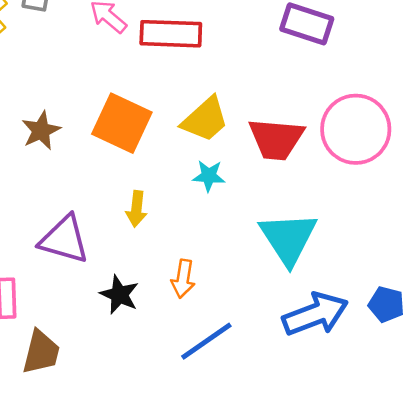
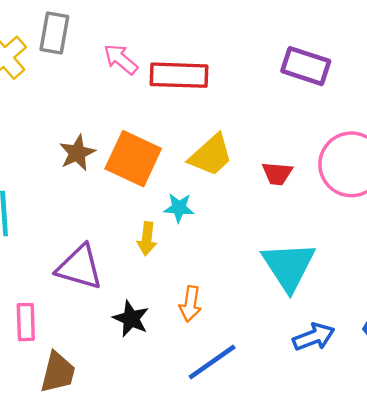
brown star: (41, 130) -> (77, 153), moved
red trapezoid: (276, 139) -> (277, 174), size x0.6
cyan star: (209, 176) -> (179, 208), moved
blue arrow: (315, 314) -> (314, 337), size x0.7

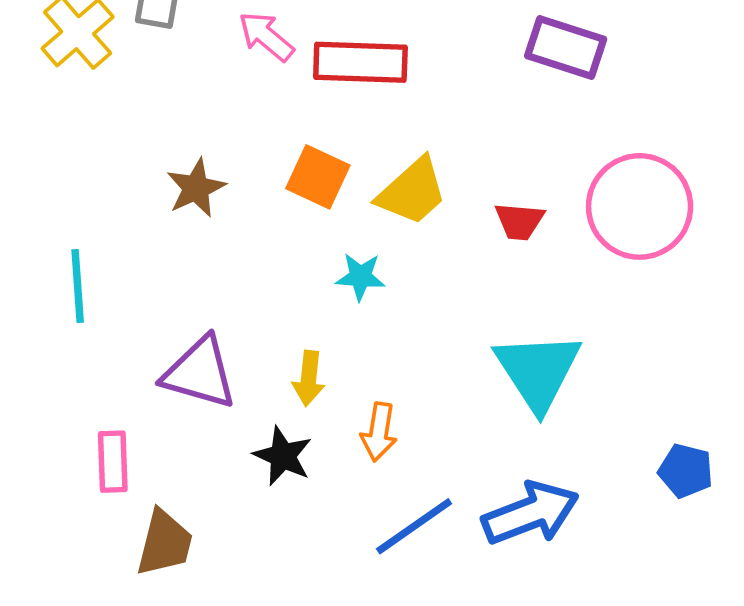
orange square: (133, 159) -> (318, 177), moved, size x0.7
yellow arrow: (147, 239) -> (309, 378), moved
blue arrow: (314, 337) -> (530, 513), moved, size x1.4

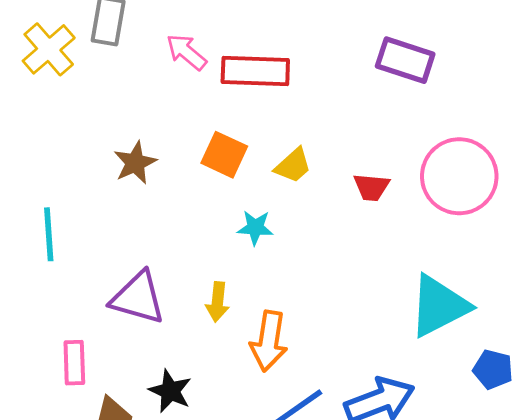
yellow trapezoid: (412, 192) -> (293, 165), size x0.7
cyan triangle: (538, 371) -> (439, 306), moved, turned 36
orange arrow: (379, 432) -> (269, 341), size x1.4
black star: (283, 456) -> (170, 391), moved

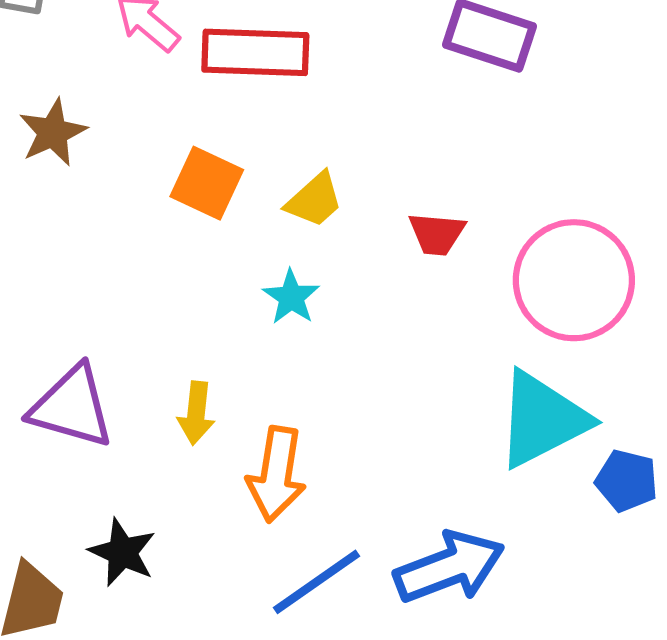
brown star: (135, 163) -> (53, 133), moved
pink circle: (459, 176) -> (574, 280), moved
cyan star: (255, 228) -> (291, 297), moved, turned 30
blue pentagon: (493, 369) -> (627, 481), moved

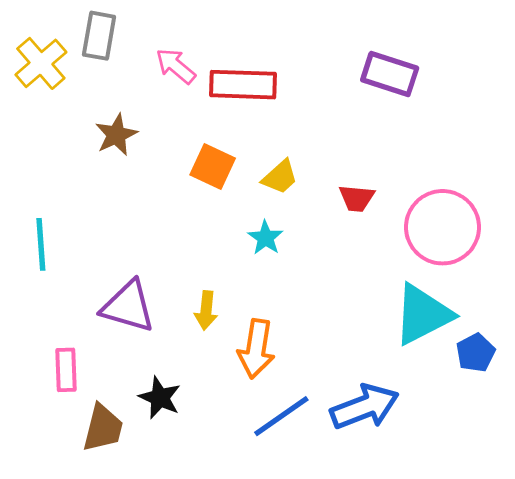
blue pentagon: (627, 481) -> (476, 353), turned 30

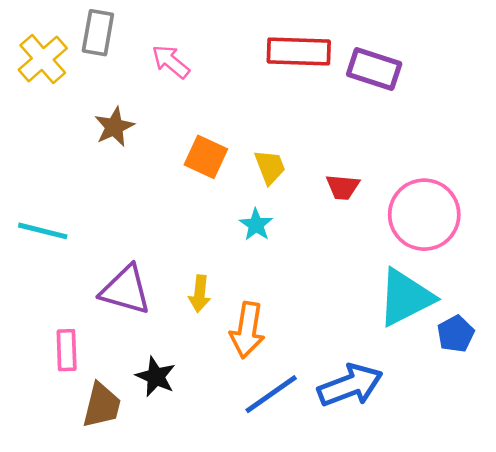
red rectangle: (243, 85) -> (299, 51), moved
yellow trapezoid: (280, 177) -> (270, 167), turned -69
cyan line: (41, 244) -> (43, 231), turned -72

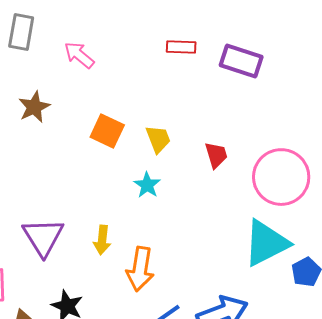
red rectangle: (299, 51) -> (181, 47), size x0.6
red trapezoid: (343, 187) -> (216, 155), turned -112
purple triangle: (126, 290) -> (43, 237), turned 42

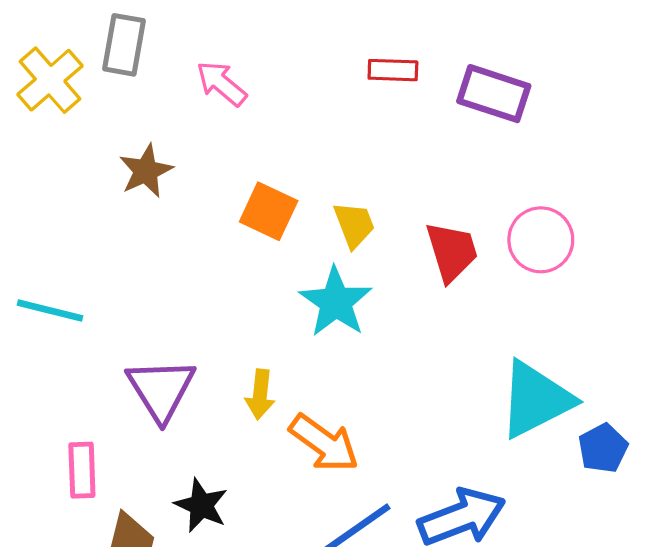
red trapezoid: (216, 155) -> (452, 252), size x1.4
pink circle: (281, 177) -> (541, 240), moved, size x0.7
cyan star: (147, 185) -> (336, 302), size x1.6
orange arrow: (140, 269) -> (324, 443), turned -63

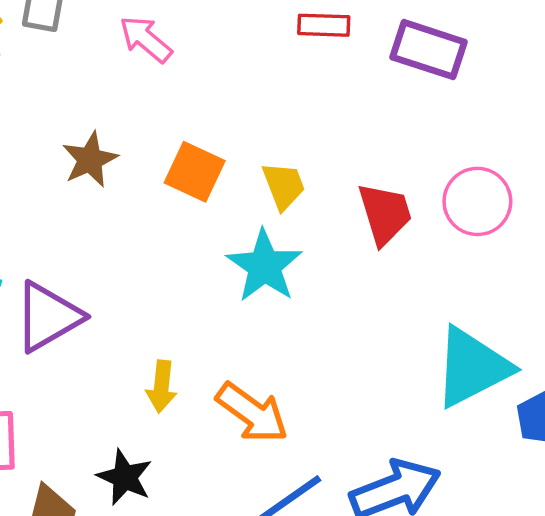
brown star: (146, 171) -> (90, 160), moved
purple triangle: (161, 389) -> (48, 317), moved, turned 32
yellow arrow: (260, 394) -> (161, 387), moved

